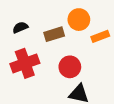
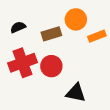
red circle: (70, 67) -> (51, 66), moved

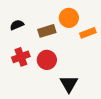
red cross: (22, 63) -> (21, 57), size x0.7
black triangle: (76, 93) -> (69, 84), turned 48

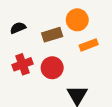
orange rectangle: (88, 33) -> (89, 45), moved

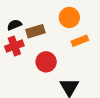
brown rectangle: (52, 35) -> (35, 31), moved
red cross: (22, 64) -> (14, 46), moved

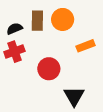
orange circle: (69, 17) -> (63, 19), moved
brown rectangle: (35, 31) -> (37, 21), moved, turned -72

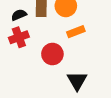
orange rectangle: (86, 46) -> (76, 32), moved

